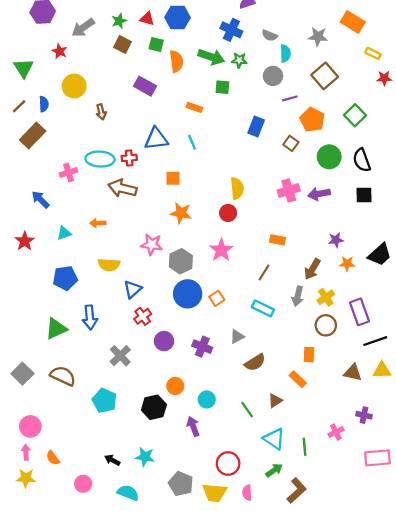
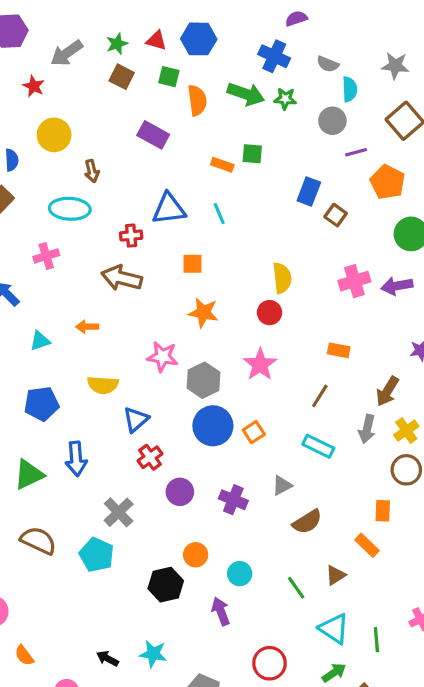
green square: (222, 87) -> (252, 154), moved
brown square: (291, 143) -> (336, 215), moved
cyan ellipse: (100, 159) -> (70, 209), moved
cyan pentagon: (104, 401) -> (97, 555), moved

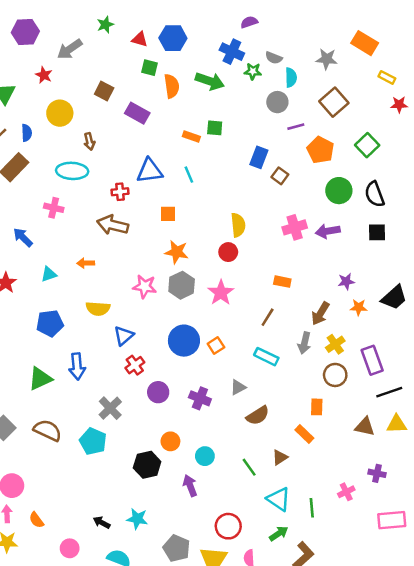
green star: (117, 44) -> (105, 25), moved
brown square: (122, 77) -> (104, 91), moved
green star: (285, 99) -> (253, 71), moved
pink cross: (46, 256) -> (54, 208), turned 30
gray hexagon: (203, 380) -> (182, 285), moved

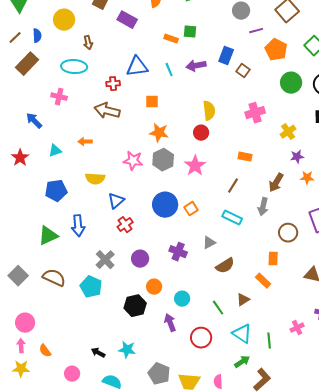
purple arrow: (328, 231) -> (196, 66), moved
yellow cross: (335, 344) -> (288, 132), moved
purple circle: (158, 392) -> (140, 259), moved
red circle: (228, 526) -> (201, 338), moved

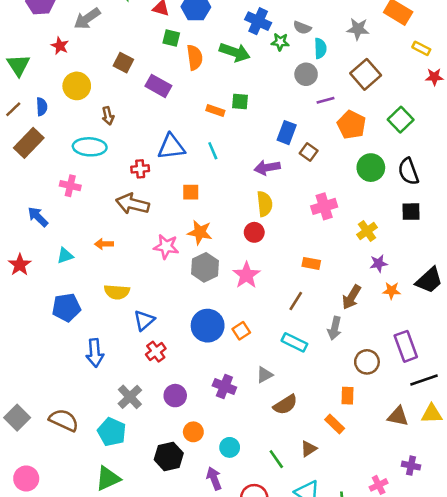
purple arrow: (196, 66) -> (267, 168), moved
pink star: (133, 161) -> (166, 247), moved
green triangle: (48, 236) -> (108, 478), moved

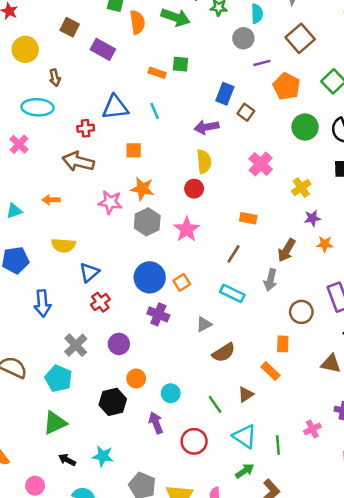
pink cross: (70, 186) -> (19, 144), turned 30
pink cross: (324, 206) -> (261, 164), turned -30
purple cross: (224, 387) -> (158, 314), moved

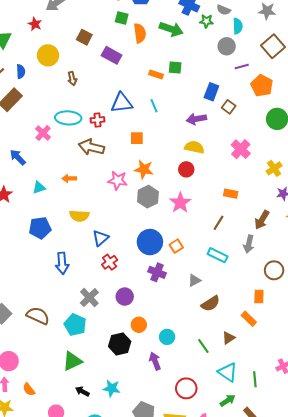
cyan ellipse: (38, 107) -> (68, 118), moved
yellow semicircle: (204, 162) -> (194, 147), turned -72
red circle: (194, 441) -> (186, 388), moved

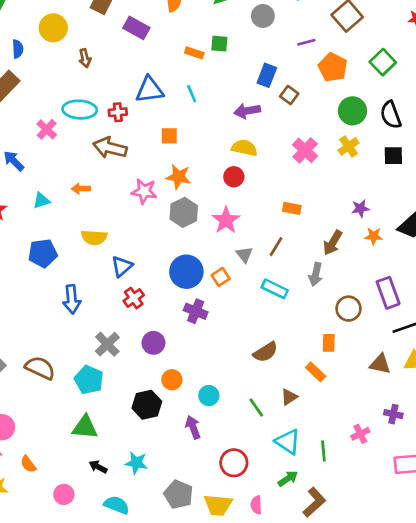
gray circle: (227, 46) -> (263, 16), moved
yellow cross: (274, 168) -> (349, 146), moved
gray triangle: (194, 280) -> (244, 255), moved, turned -40
green triangle: (72, 361) -> (85, 427), turned 30

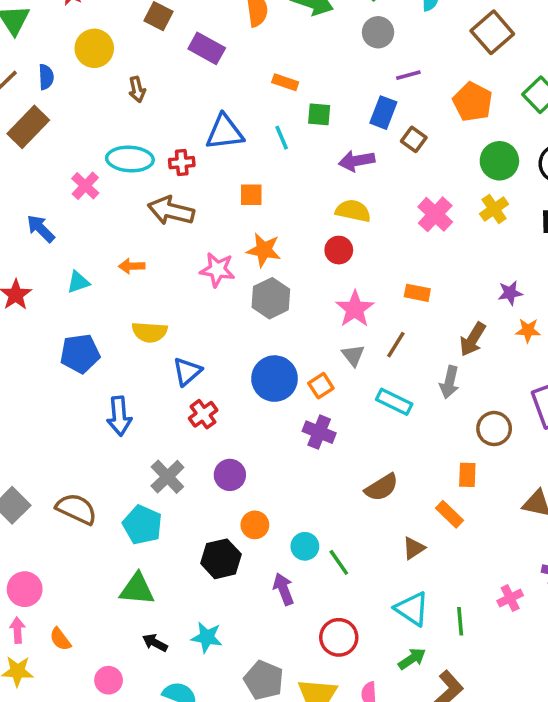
purple line: (306, 42) -> (408, 75), moved
green square: (219, 44) -> (319, 114), moved
pink star: (226, 220) -> (355, 309), moved
purple cross: (196, 311) -> (319, 432), moved
green line: (256, 407) -> (339, 562), moved

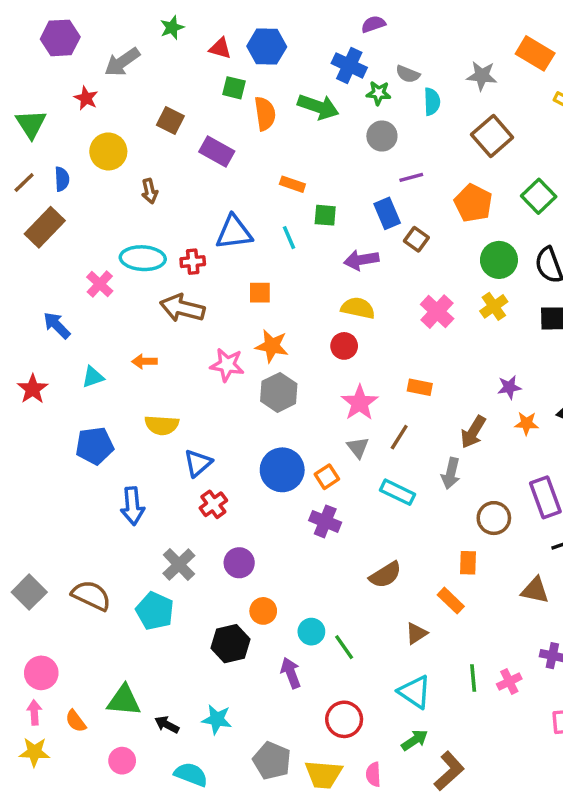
blue rectangle: (383, 113) -> (387, 213), turned -44
green triangle: (137, 589) -> (124, 700), moved
green line: (460, 621) -> (473, 678), moved

